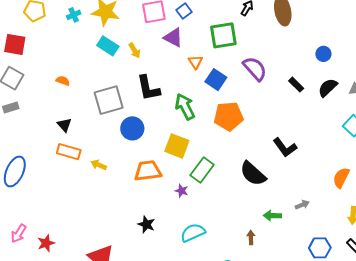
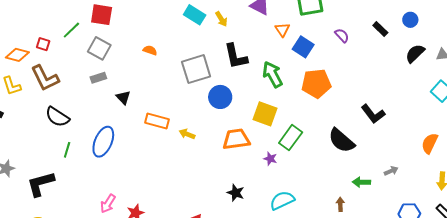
purple semicircle: (255, 69) -> (342, 35), size x0.6
black rectangle: (296, 85) -> (380, 29), moved
black triangle: (64, 125) -> (123, 97), moved

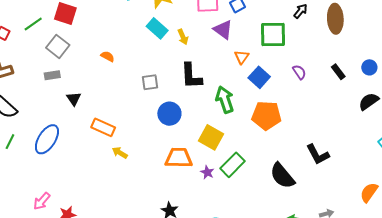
gray square: (196, 69) -> (150, 82), size x0.6
yellow arrow: (187, 134) -> (120, 153), moved
purple star: (270, 159) -> (207, 172), moved

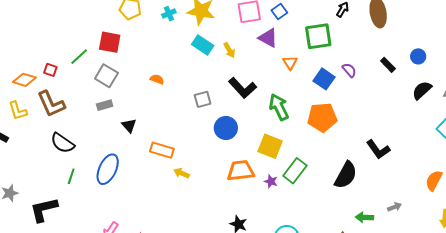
black L-shape: (191, 76) -> (243, 88), turned -32
blue square: (259, 77) -> (324, 79), moved
black semicircle: (282, 176) -> (346, 175), turned -104

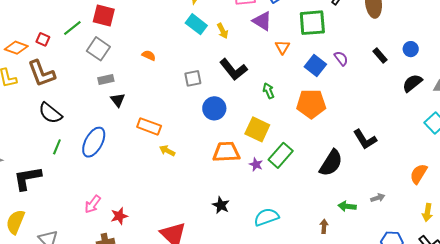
gray rectangle: (105, 105) -> (106, 79), moved
green arrow: (279, 107) -> (269, 91), size x0.6

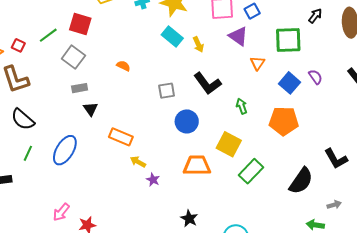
purple star: (256, 164) -> (153, 180), moved
gray arrow: (378, 198) -> (334, 205), moved

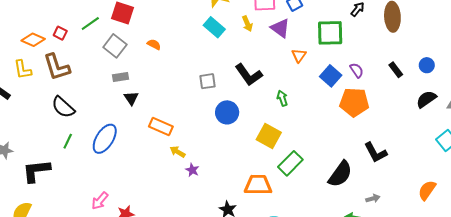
yellow arrow: (198, 44) -> (247, 24), moved
orange semicircle: (123, 66) -> (154, 44), moved
orange pentagon: (284, 121) -> (354, 102), moved
orange trapezoid: (197, 165) -> (258, 185), moved

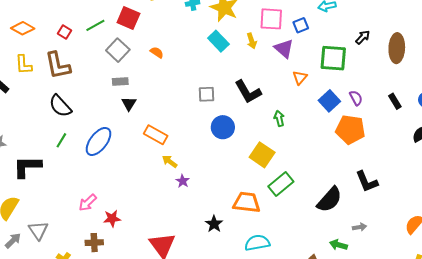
orange diamond: (33, 40) -> (23, 28), moved

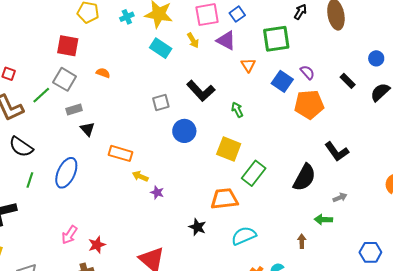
green line: (95, 25) -> (41, 95), moved
black rectangle: (395, 101) -> (348, 81), moved

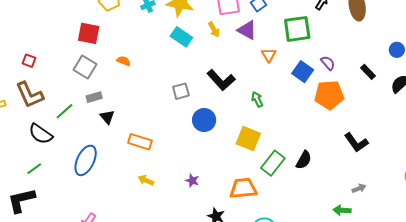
green line: (41, 95) -> (64, 111), moved
yellow arrow: (140, 176) -> (146, 180), moved
black semicircle: (304, 177) -> (304, 160), moved, size x0.7
green line: (30, 180) -> (34, 169), moved, turned 35
purple star: (157, 192) -> (192, 181), moved

